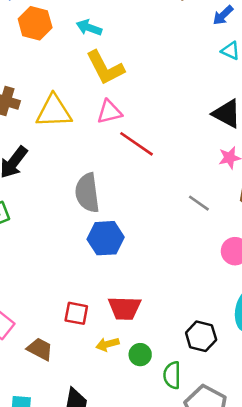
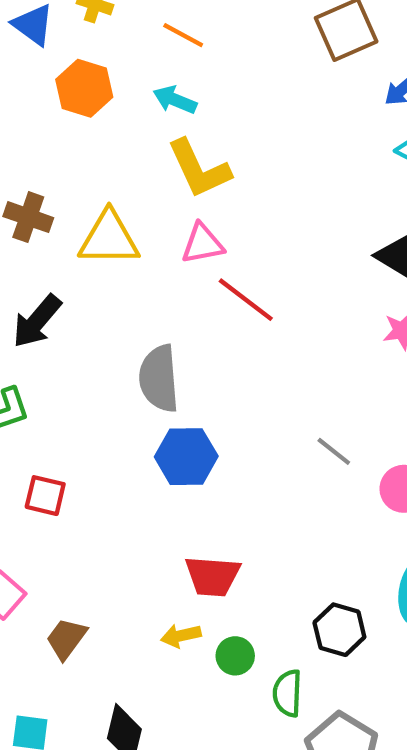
gray line: (199, 203) -> (334, 451), moved
red square: (76, 313) -> (45, 496), moved
brown trapezoid: (40, 349) -> (66, 639), turned -84

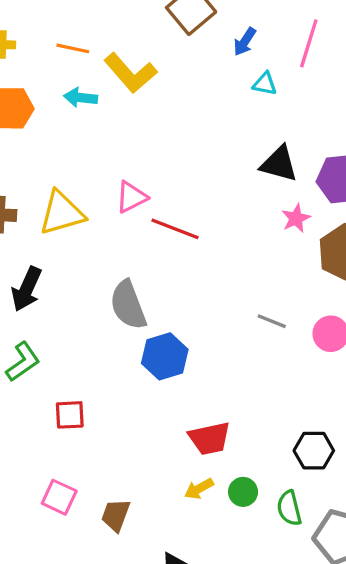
yellow L-shape: (199, 169) -> (130, 73), moved

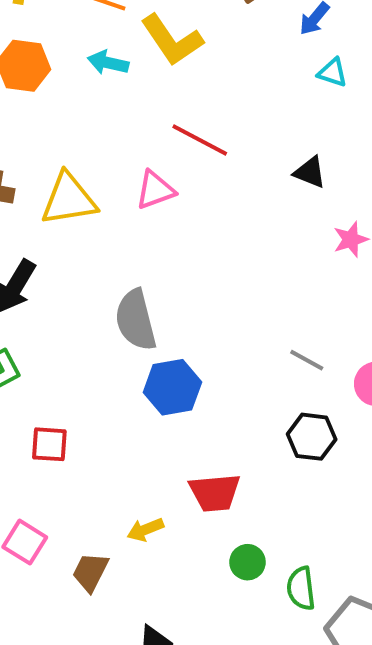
black triangle: (279, 164) -> (310, 172), moved, size x0.7
red line: (175, 229) -> (200, 140), moved
black hexagon: (314, 451) -> (312, 437), moved
yellow arrow: (199, 489) -> (145, 530), moved

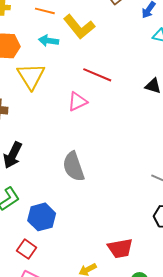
yellow triangle: (69, 199) -> (31, 76), moved, turned -48
blue hexagon: (172, 387) -> (42, 217), moved
red square: (49, 444) -> (27, 249), moved, turned 36

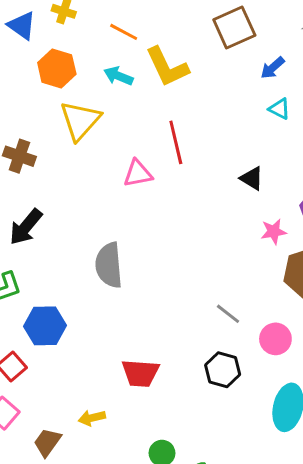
red line: (97, 75) -> (176, 142), turned 40
red trapezoid: (120, 248) -> (140, 373), moved

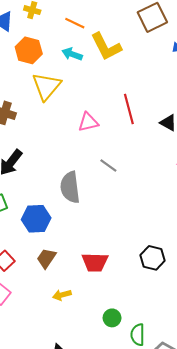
red line: (176, 142) -> (129, 109), moved
gray line: (228, 314) -> (108, 166), moved
blue hexagon: (45, 326) -> (36, 219), moved
brown trapezoid: (47, 442) -> (46, 258), moved

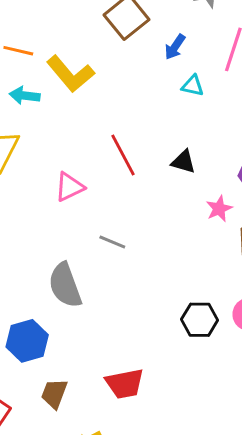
black hexagon: (153, 258) -> (200, 320), moved

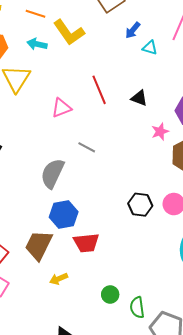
blue arrow: (175, 47) -> (133, 30), moved
gray semicircle: (65, 285) -> (52, 173), turned 40
blue hexagon: (27, 341) -> (64, 214), moved
brown trapezoid: (54, 394) -> (39, 245), size x1.5

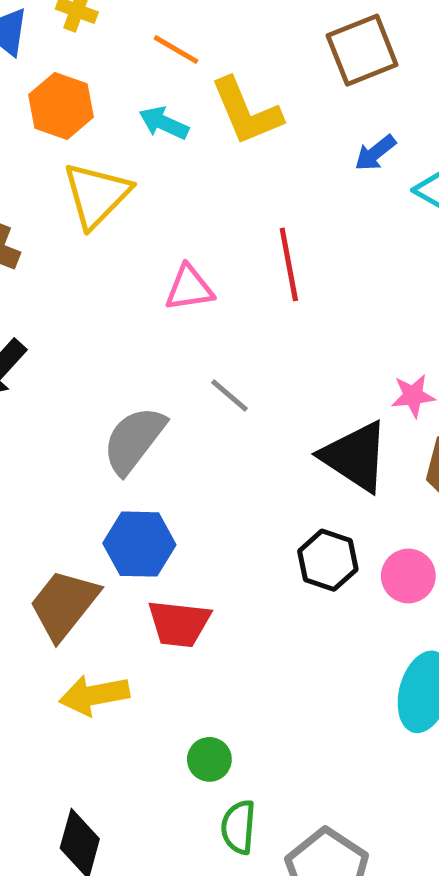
blue arrow: (133, 30) -> (375, 153), moved
black triangle: (139, 98) -> (355, 457), moved, size x1.8
yellow arrow: (59, 279) -> (94, 695), size x1.5
green semicircle: (137, 307) -> (238, 827), moved

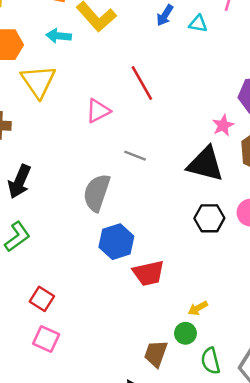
brown trapezoid: (64, 605) -> (156, 354), moved, size x0.7
yellow arrow: (94, 695) -> (198, 308), moved, size x0.6

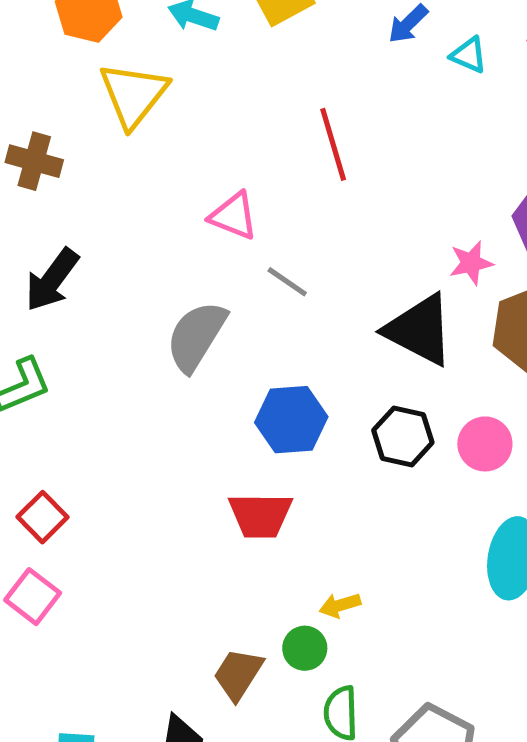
pink triangle: (98, 111) -> (234, 216), moved, turned 36
blue hexagon: (116, 242) -> (291, 420), moved

